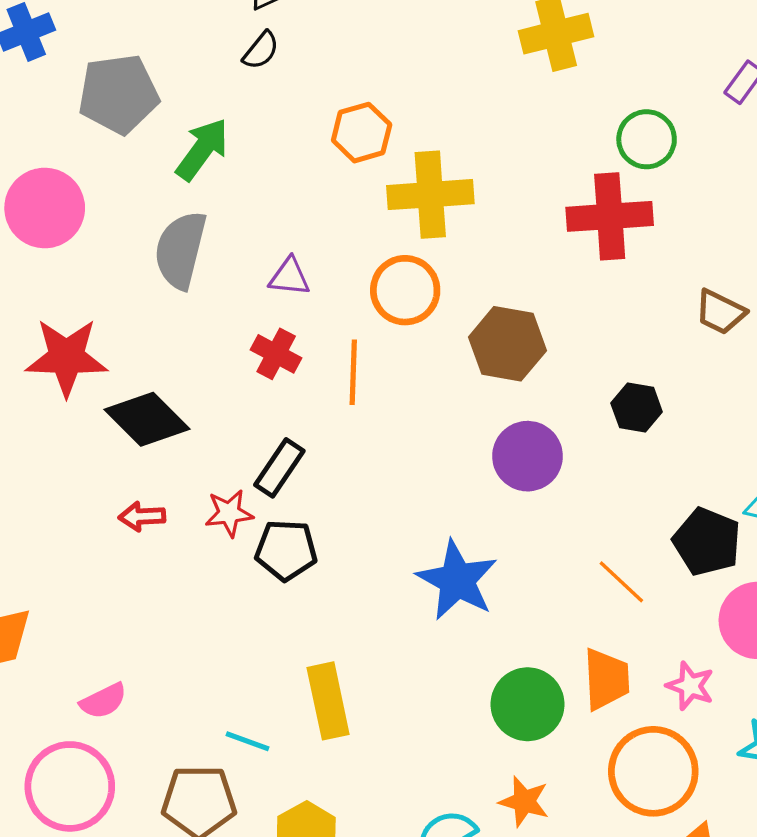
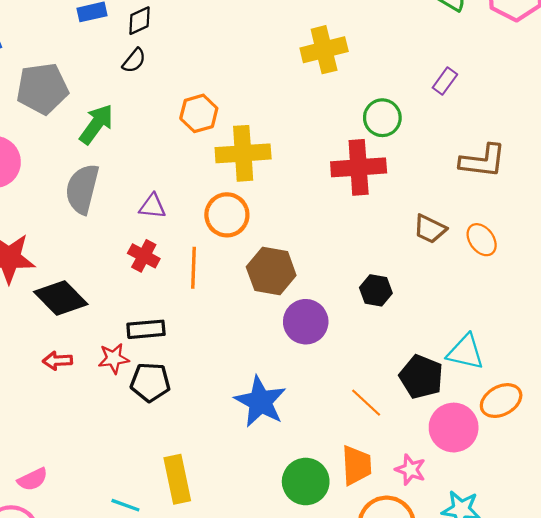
brown hexagon: (507, 344) -> (271, 271), moved
black rectangle: (279, 468) -> (146, 329), turned 51

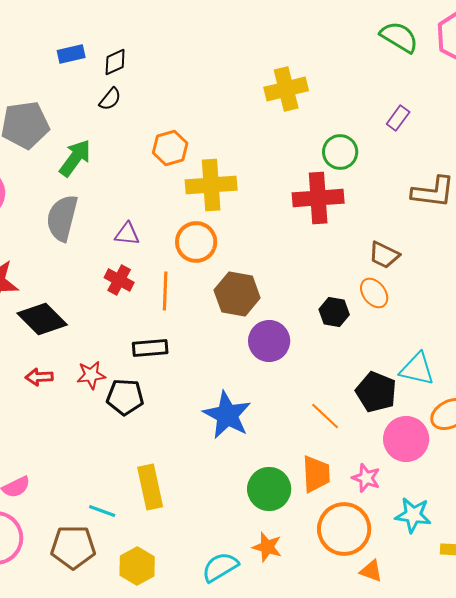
orange ellipse: (482, 240) -> (374, 293), moved
black rectangle: (146, 329) -> (150, 348), moved

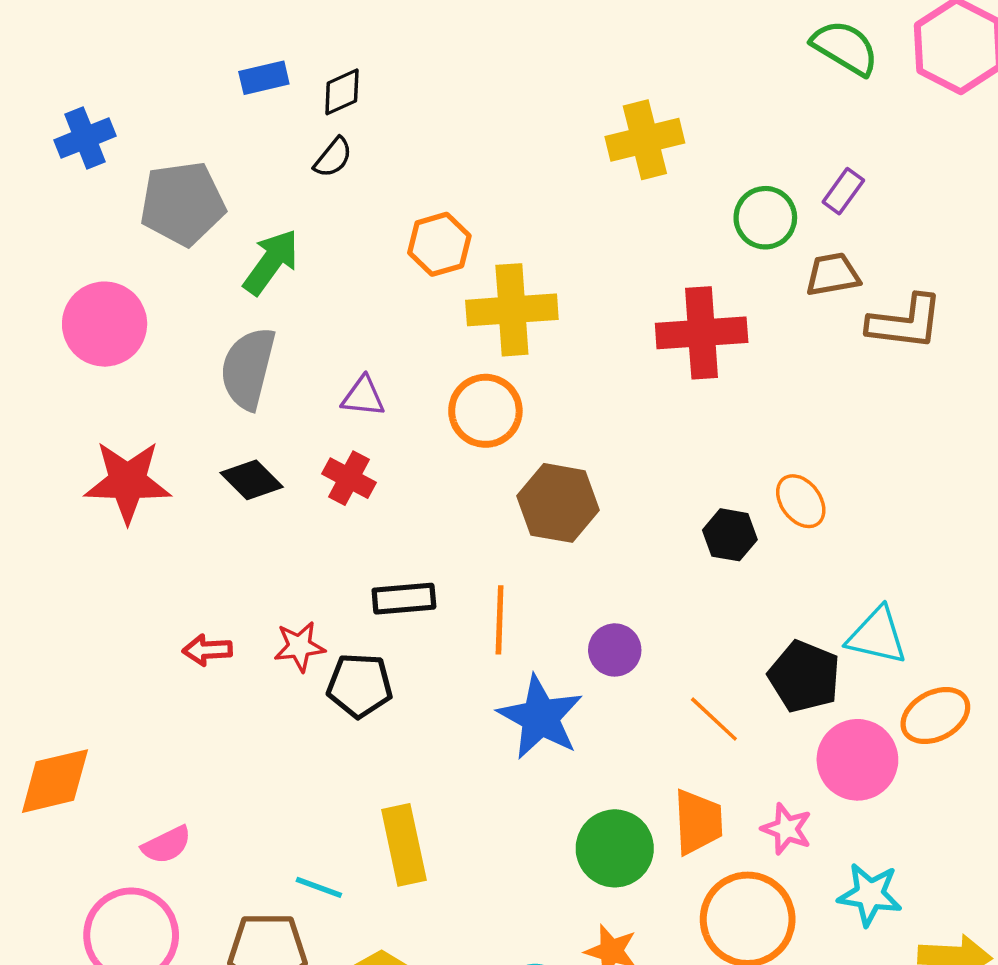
green circle: (340, 152) -> (765, 218), moved
brown trapezoid: (384, 255) -> (833, 274), moved, turned 144
orange line: (165, 291) -> (500, 620), moved
black diamond: (42, 319) -> (252, 480), moved, size x0.7
purple circle: (269, 341) -> (615, 650), moved, size x0.7

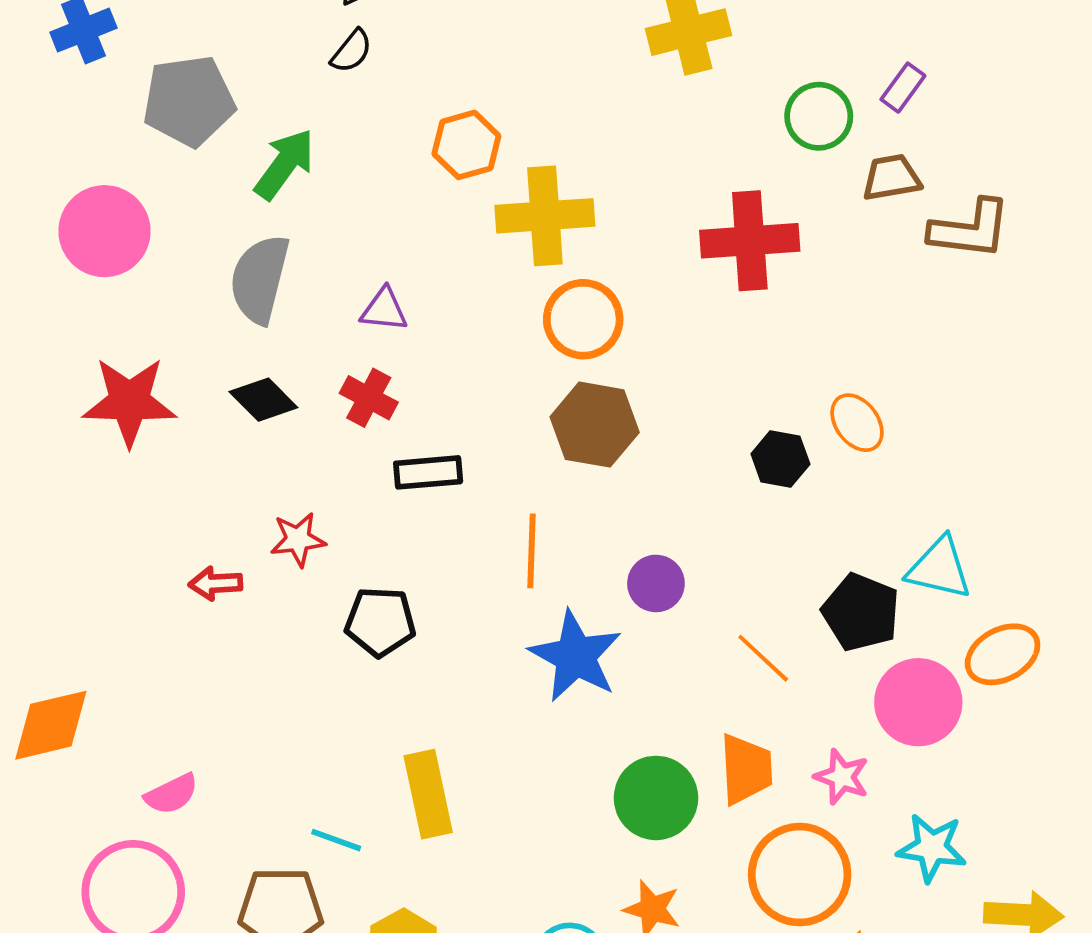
orange circle: (485, 411) -> (583, 319), moved
black rectangle: (404, 599) -> (428, 472), moved
red star: (299, 646) -> (298, 539), moved

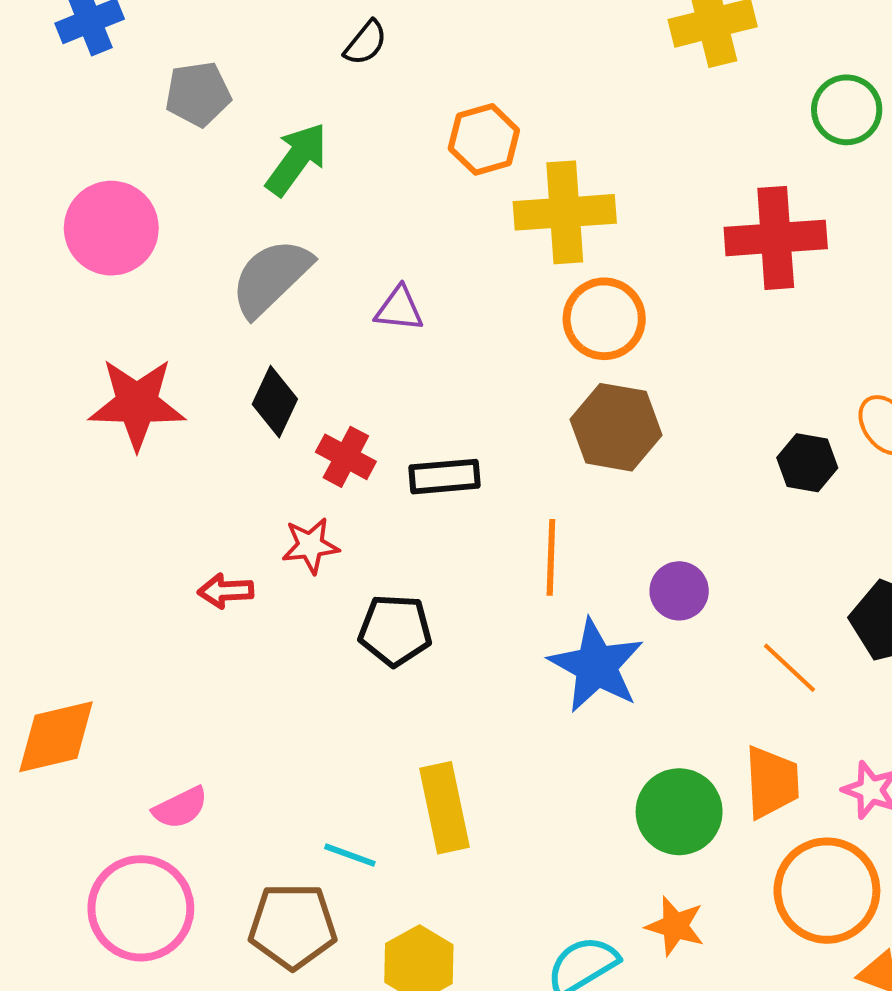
gray pentagon: (189, 101) -> (198, 94), size x0.7
gray semicircle: (260, 279) -> (271, 277), turned 32
red cross: (369, 398) -> (346, 457), moved
black diamond: (263, 400) -> (275, 402), turned 70

